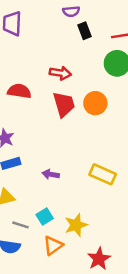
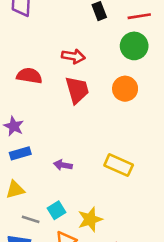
orange circle: (95, 103) -> (125, 89), moved

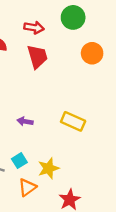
green circle: (134, 46) -> (73, 17), moved
orange circle: (125, 89) -> (92, 53), moved

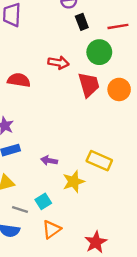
red trapezoid: (37, 57) -> (89, 85), moved
yellow star: (48, 168) -> (74, 182), moved

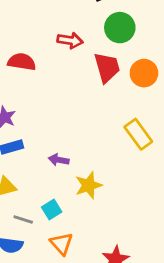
yellow rectangle: (99, 161) -> (138, 134), moved, turned 30
orange triangle: (51, 229) -> (62, 244), turned -36

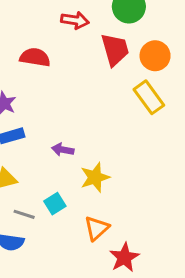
red semicircle: (22, 62) -> (35, 57), moved
yellow rectangle: (138, 134) -> (149, 97), moved
orange triangle: (62, 244) -> (97, 228), moved, turned 30

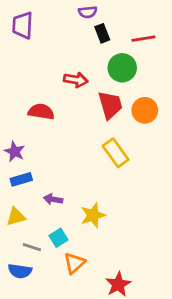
yellow rectangle: (149, 97) -> (116, 153), moved
purple arrow: (63, 150) -> (53, 199), moved
orange triangle: (97, 228) -> (74, 263), moved

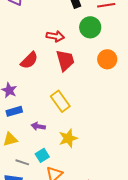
red trapezoid: (110, 105) -> (65, 60), moved
red semicircle: (41, 112) -> (29, 60), turned 126
yellow rectangle: (116, 153) -> (60, 101), moved

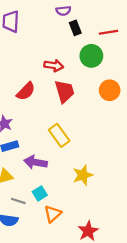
purple arrow: (38, 126) -> (35, 162), size x1.5
yellow star: (68, 138) -> (83, 175), moved

